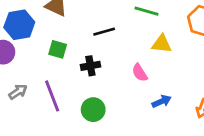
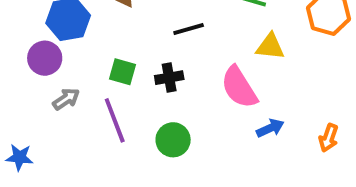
green square: (58, 49) -> (122, 72), moved
pink semicircle: (140, 73) -> (239, 87), size x1.6
gray arrow: (18, 92) -> (66, 99), moved

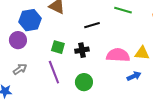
yellow triangle: (270, 46) -> (142, 53), moved
pink semicircle: (239, 87) -> (118, 55), turned 125
gray arrow: (66, 99) -> (20, 69), moved

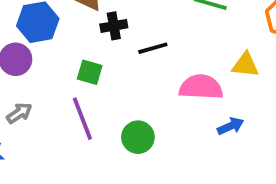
black line: (92, 25) -> (153, 48), moved
black cross: (82, 50) -> (114, 26), moved
yellow triangle: (142, 53) -> (245, 65), moved

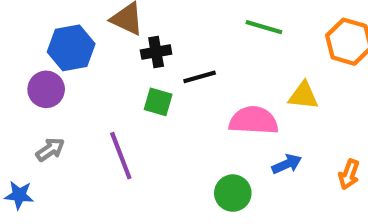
green square: (90, 72) -> (158, 102), moved
green circle: (138, 137) -> (233, 193), moved

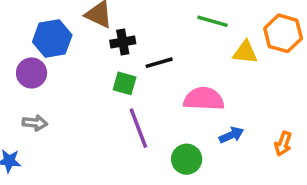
yellow triangle: (303, 96) -> (245, 52), moved
gray arrow: (50, 150) -> (35, 123), turned 40
purple line: (121, 156) -> (138, 128), moved

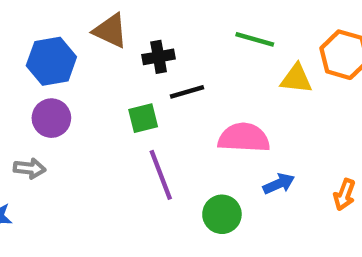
black cross: (123, 42) -> (159, 57), moved
purple circle: (32, 73) -> (51, 118), moved
green square: (125, 83) -> (143, 118), turned -30

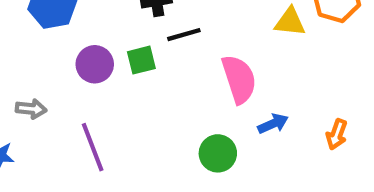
purple circle: (51, 118) -> (95, 64), moved
pink semicircle: (244, 138) -> (239, 79), turned 69
purple line: (161, 175) -> (93, 147), moved

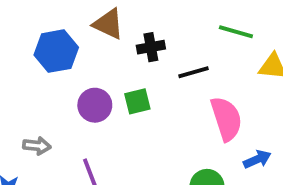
black line: (184, 35) -> (193, 72), moved

